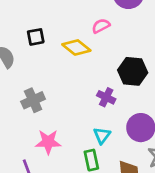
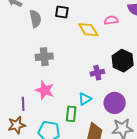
purple cross: (106, 97) -> (97, 73), turned 32

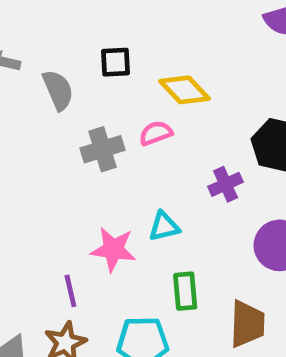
pink semicircle: (111, 20) -> (156, 133), moved
gray cross: (44, 57) -> (102, 149), moved
cyan triangle: (85, 99) -> (164, 226), moved, turned 32

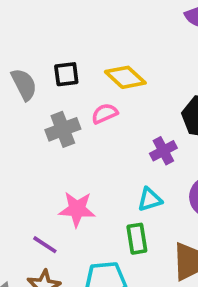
black square: (116, 62) -> (66, 74), moved
cyan triangle: (164, 226) -> (150, 199), moved
purple line: (70, 291) -> (45, 245), turned -40

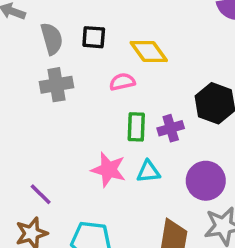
gray cross: (63, 129) -> (56, 85), moved
pink star: (77, 209) -> (109, 170), moved
green rectangle: (137, 239) -> (136, 127), moved

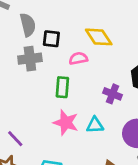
black square: (94, 37) -> (51, 39), moved
green rectangle: (136, 127) -> (62, 87), moved
purple cross: (171, 128) -> (113, 94), turned 36

